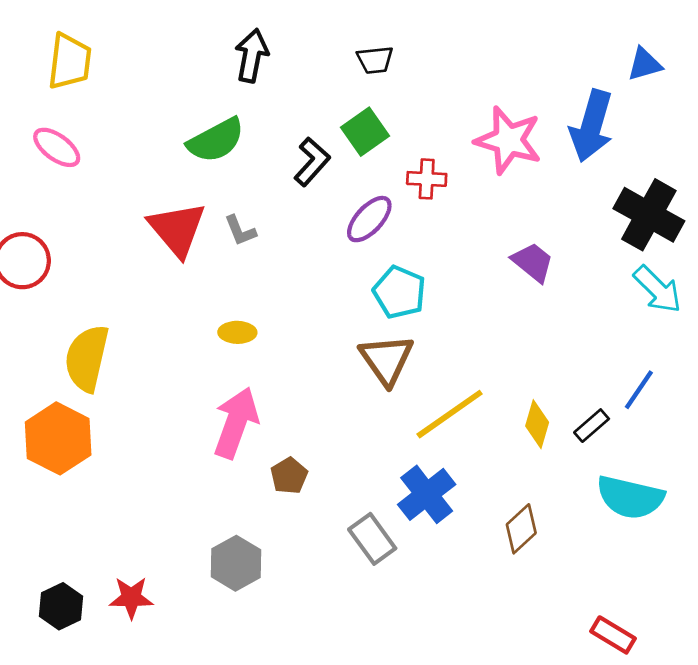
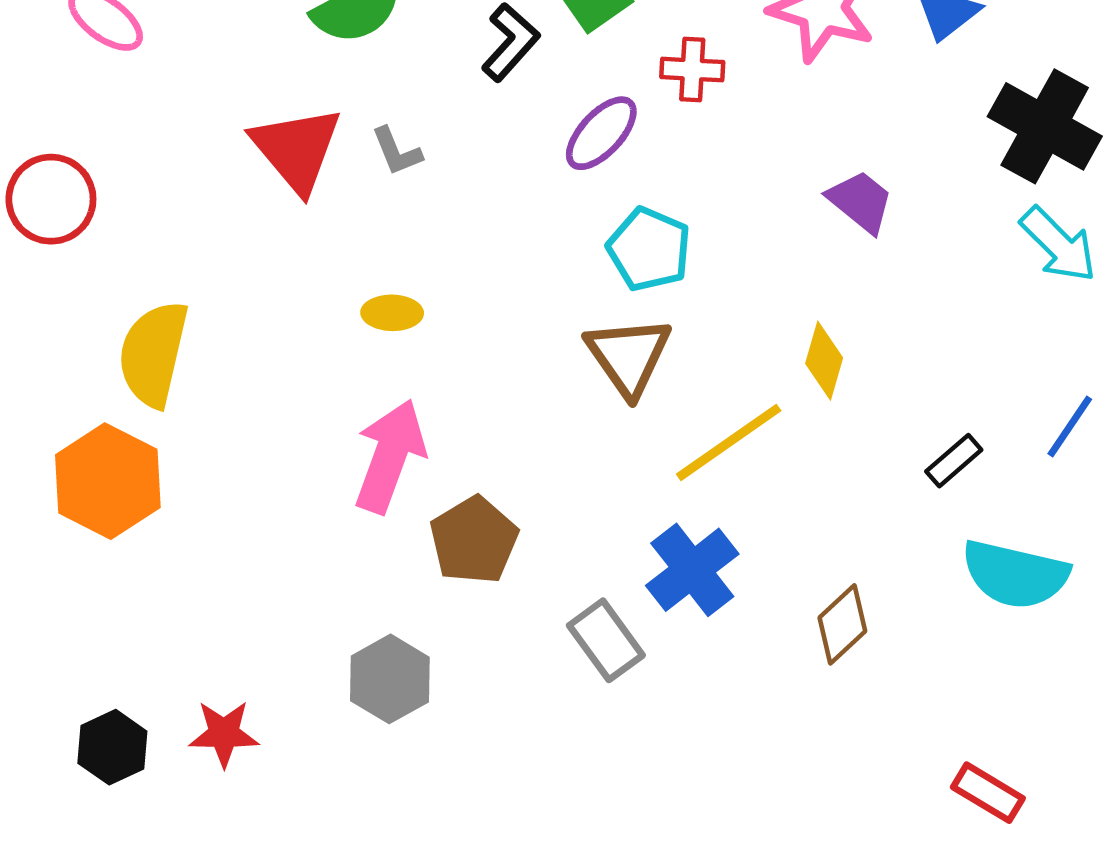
blue line: (639, 390) -> (1070, 427), moved
yellow diamond: (537, 424) -> (824, 361), moved
brown pentagon: (289, 476) -> (474, 540), size x1.5

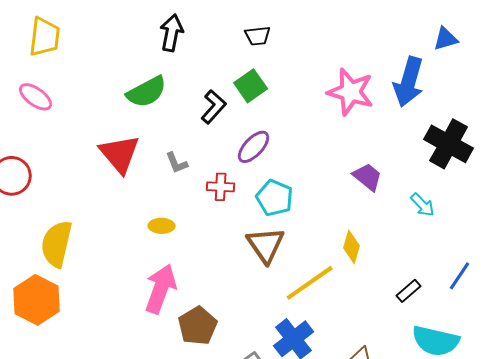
red cross: (692, 70) -> (221, 187), moved
gray L-shape: (397, 151) -> (177, 163), moved
cyan arrow: (1058, 245) -> (423, 205), moved, size x0.7

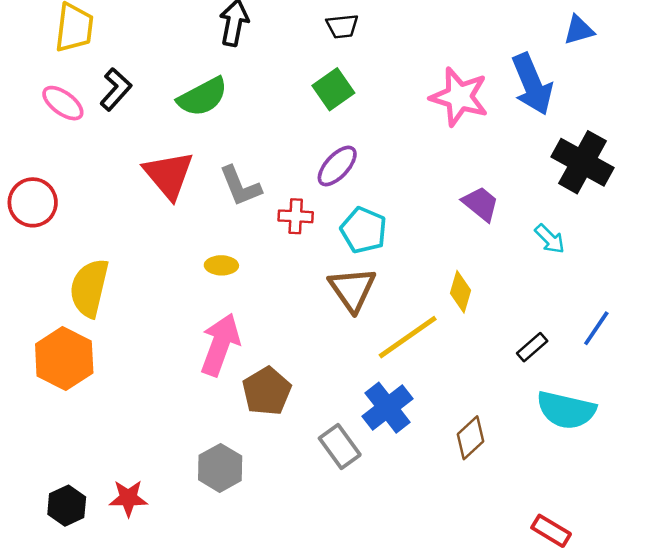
blue arrow: (409, 82) -> (532, 84), turned -39
black L-shape: (214, 107) -> (116, 89), moved
gray L-shape: (177, 163) -> (240, 186), size x1.5

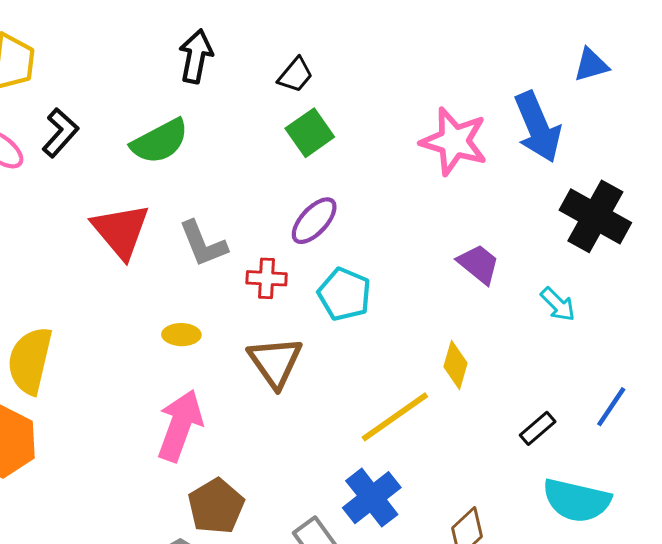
black trapezoid: (342, 26) -> (295, 75), moved, turned -44
brown triangle: (352, 289) -> (275, 362), moved
brown pentagon: (267, 391) -> (216, 506), moved

